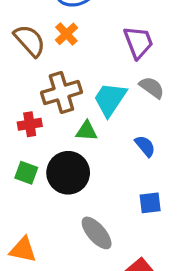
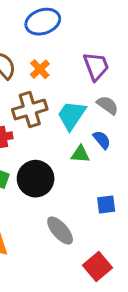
orange cross: (66, 34) -> (40, 69), moved
green triangle: (87, 131) -> (80, 154), moved
blue semicircle: (145, 146) -> (102, 140), moved

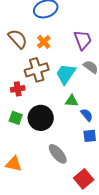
blue semicircle: (102, 140) -> (87, 115), moved

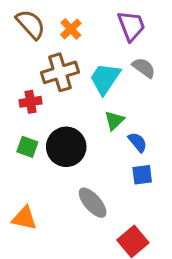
green triangle: (72, 101) -> (114, 120), turned -48

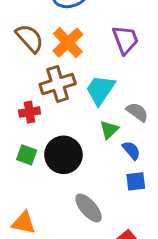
orange cross: (71, 29) -> (68, 43), size x1.5
gray semicircle: (144, 68) -> (137, 112), moved

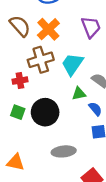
green triangle: (109, 130) -> (79, 94), turned 32
gray ellipse: (89, 208) -> (64, 151), turned -55

